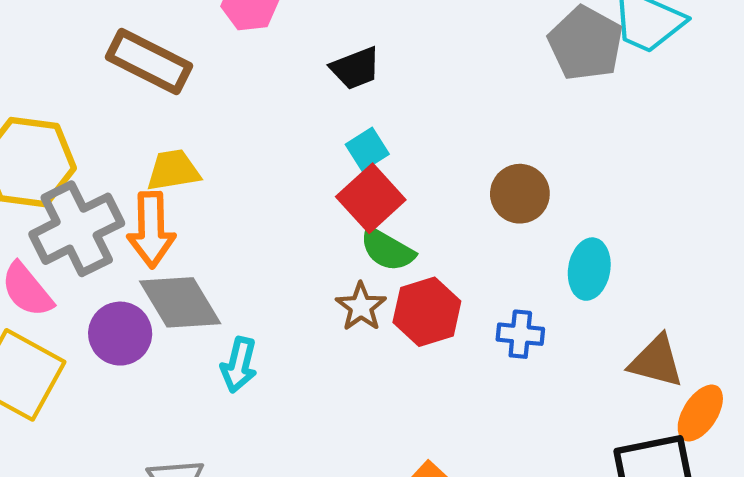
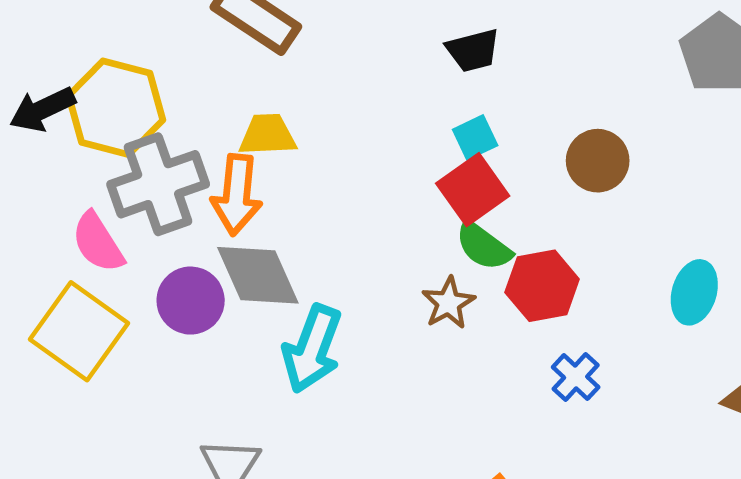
brown circle: (520, 194) -> (598, 161), moved
red hexagon: (427, 312) -> (542, 286), moved
blue cross: (520, 334) -> (576, 377), moved, turned 30
cyan arrow: (239, 365) -> (312, 349), size x1.5

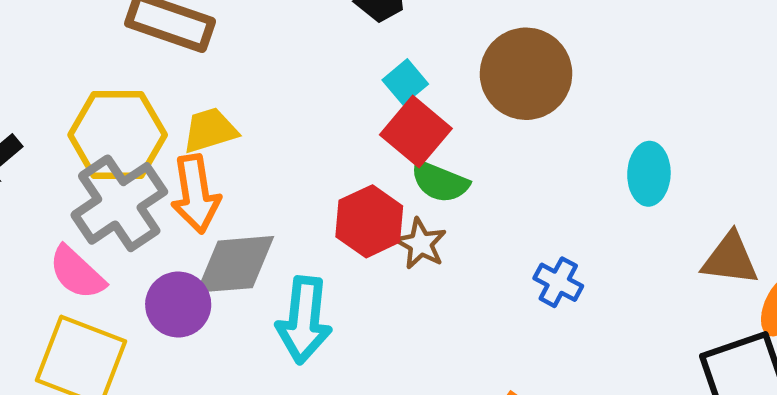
yellow hexagon: (116, 108) -> (118, 135), moved
brown circle: (598, 161) -> (526, 74), size x1.5
gray diamond: (258, 275) -> (235, 264), turned -56
red hexagon: (542, 286) -> (369, 221), moved

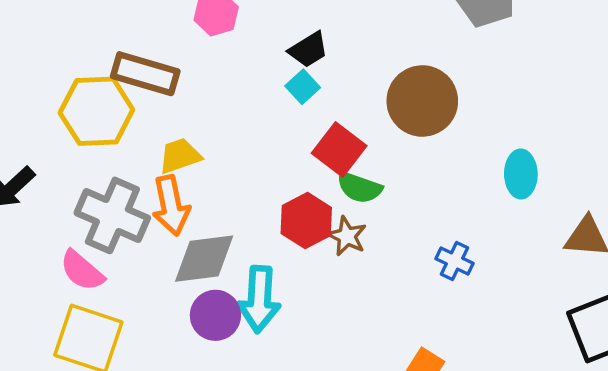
cyan square: (405, 82) -> (303, 87), moved
yellow hexagon: (118, 135) -> (96, 111), moved
gray cross: (119, 203) -> (112, 215), turned -30
purple circle: (178, 305) -> (215, 315), moved

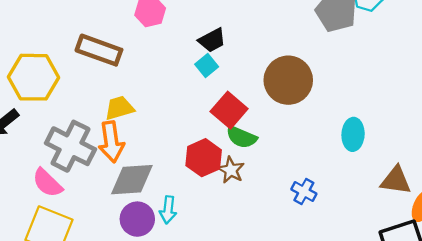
yellow hexagon: (96, 111) -> (34, 77), moved
cyan arrow: (259, 299) -> (168, 210), size x0.6

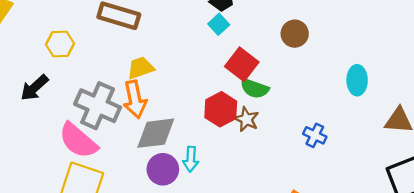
yellow hexagon: (34, 77) -> (60, 44), size x0.6
brown circle: (288, 80) -> (295, 34), size x0.6
pink semicircle: (47, 183) -> (78, 141), size x1.4

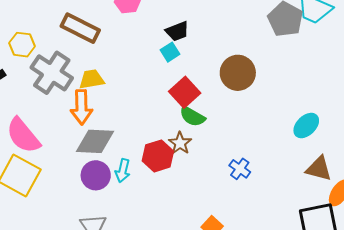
brown circle: (295, 34) -> (238, 73), size x1.4
cyan ellipse: (357, 80) -> (306, 126), moved, turned 36
gray cross: (98, 106) -> (52, 73), moved
red hexagon: (221, 109) -> (158, 156), moved

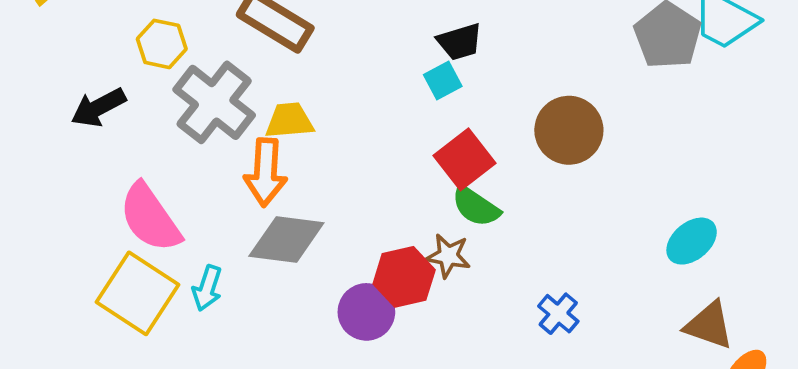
brown star: (180, 143) -> (448, 256), turned -30
cyan arrow: (123, 171) -> (207, 288), moved
purple circle: (96, 175) -> (366, 312), moved

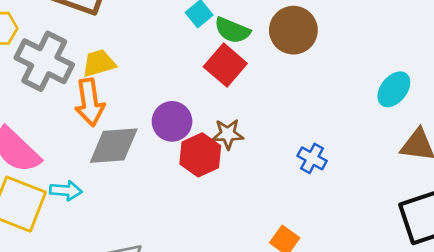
green semicircle: (476, 206) -> (232, 30), moved
cyan arrow: (207, 288) -> (66, 191), turned -92
purple circle: (366, 312) -> (172, 121), moved

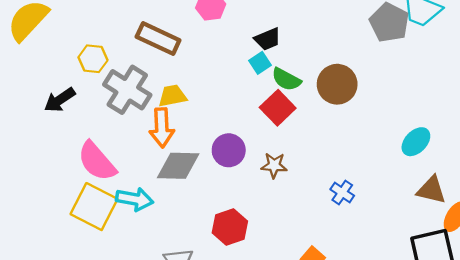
red hexagon: (200, 155) -> (230, 227), moved
cyan arrow: (66, 191) -> (135, 199), size x1.4

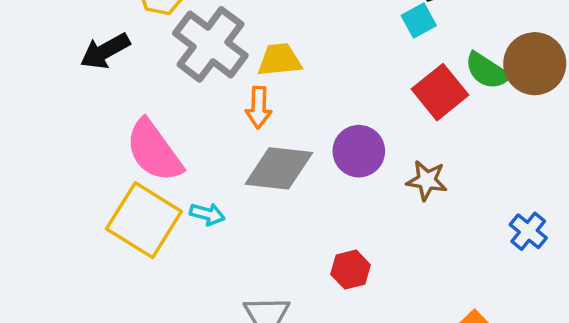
green semicircle: (286, 79) -> (487, 71), moved
orange arrow: (162, 128) -> (259, 107), size x0.7
cyan arrow: (135, 199) -> (207, 214), size x0.6
red hexagon: (230, 227) -> (351, 270), size x0.7

